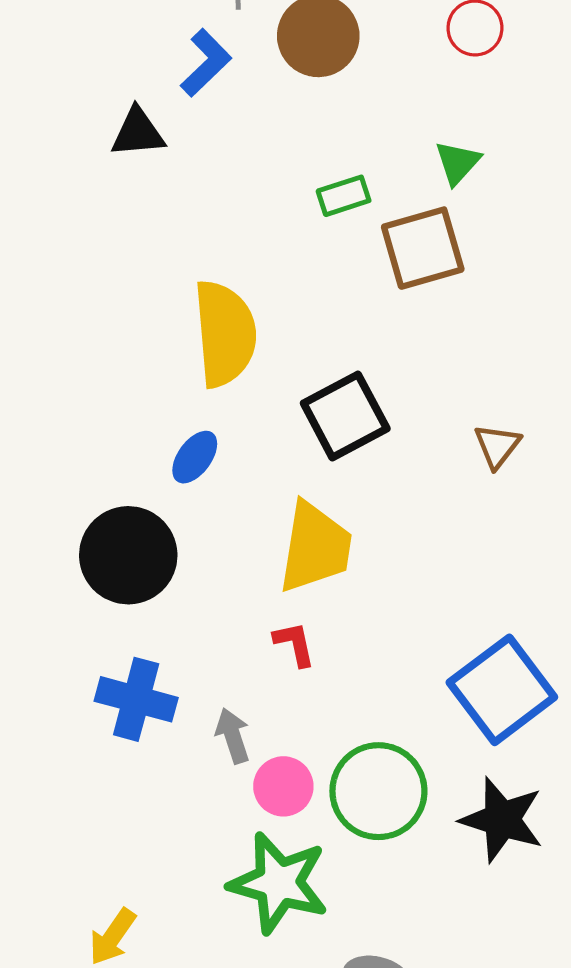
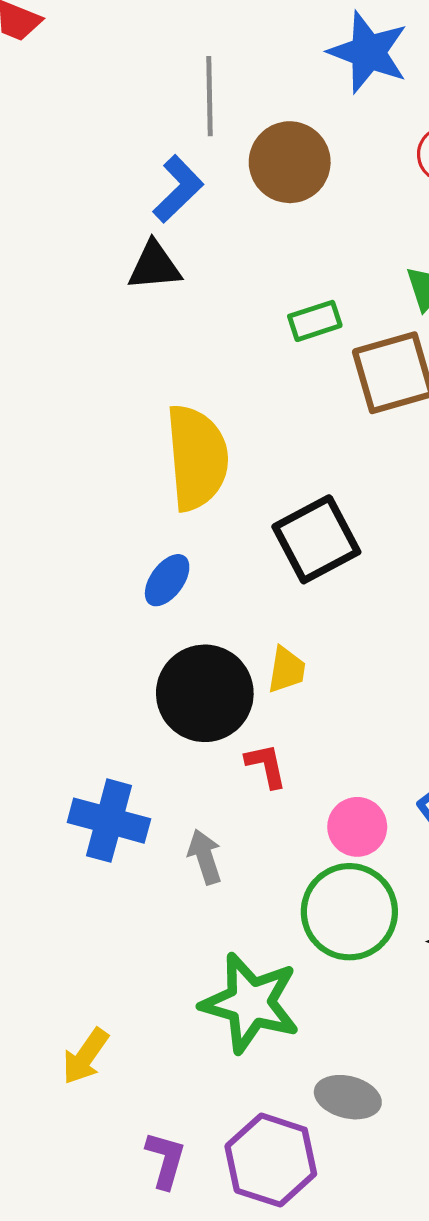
black triangle: (138, 132) -> (155, 266), moved
yellow trapezoid: (315, 547) -> (287, 670), size x0.5
black circle: (128, 555) -> (205, 693), moved
pink circle: (283, 786) -> (357, 827), moved

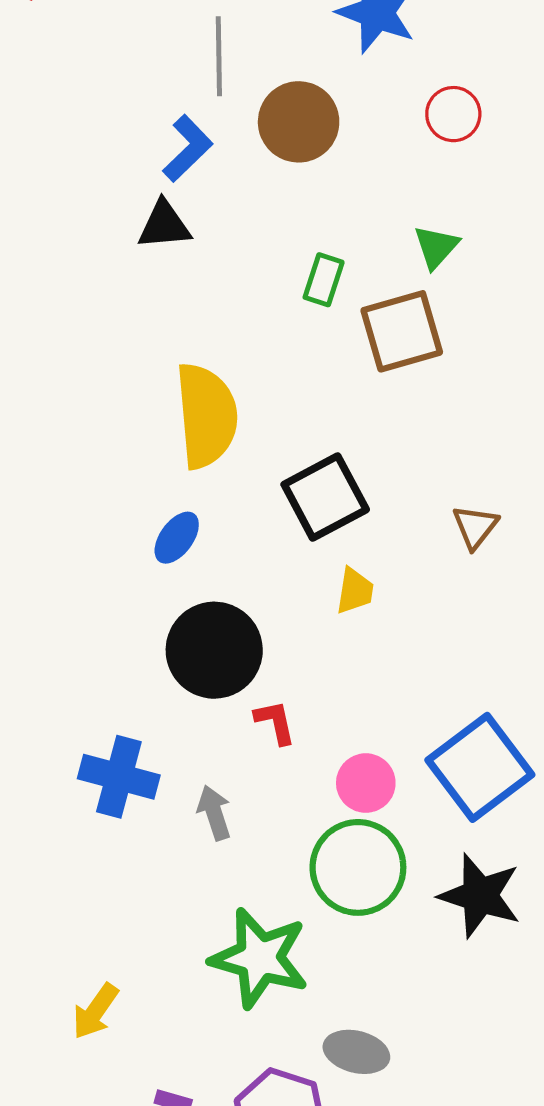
green rectangle: (315, 321) -> (324, 280), turned -54
yellow trapezoid: (287, 670) -> (355, 591), moved

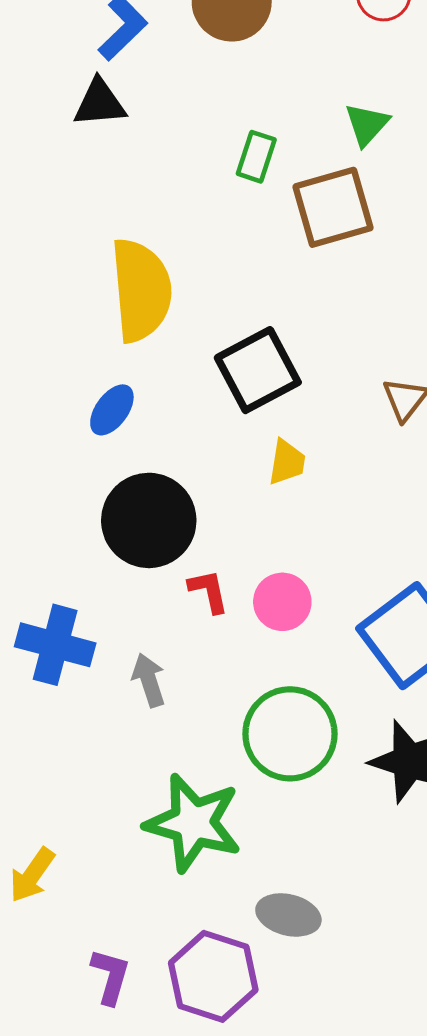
pink circle: (366, 783) -> (282, 602), moved

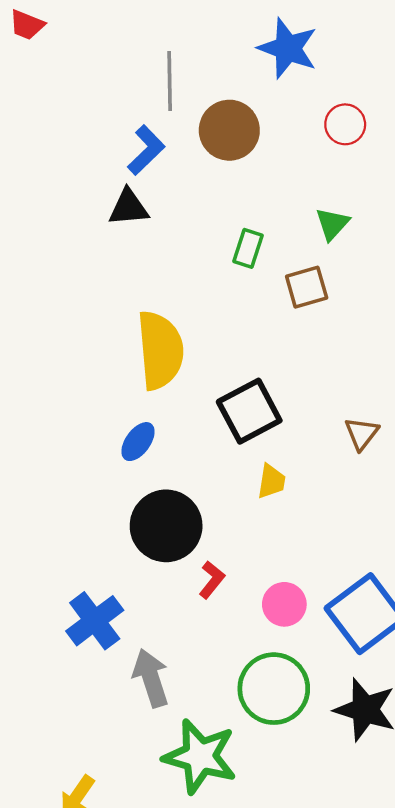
brown square: (333, 207) -> (307, 287), size x0.7
red L-shape: (209, 591) -> (212, 580), turned 51
pink circle: (282, 602) -> (284, 604), moved
blue cross: (55, 645) -> (95, 621), turned 38
gray arrow: (149, 680) -> (151, 678), moved, size x1.4

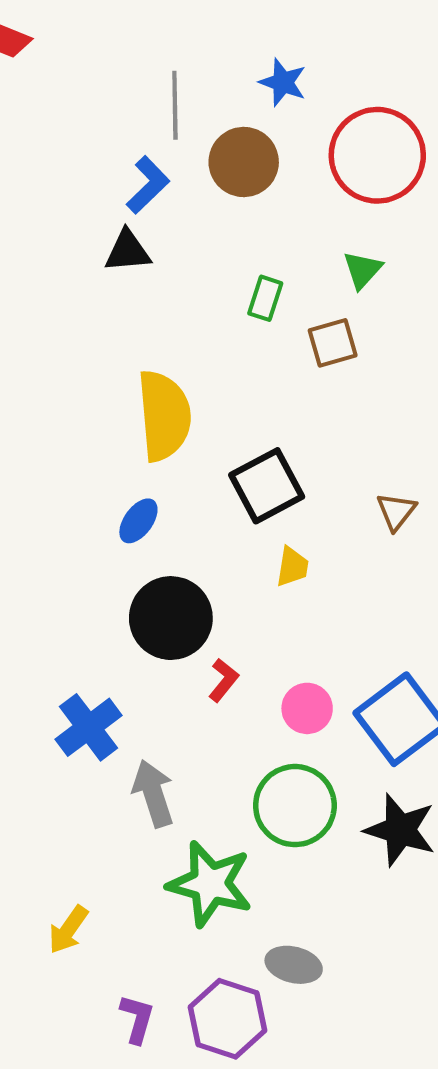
blue star: (288, 48) -> (283, 82), moved, size x0.7
red circle: (345, 124) -> (377, 155), size x2.0

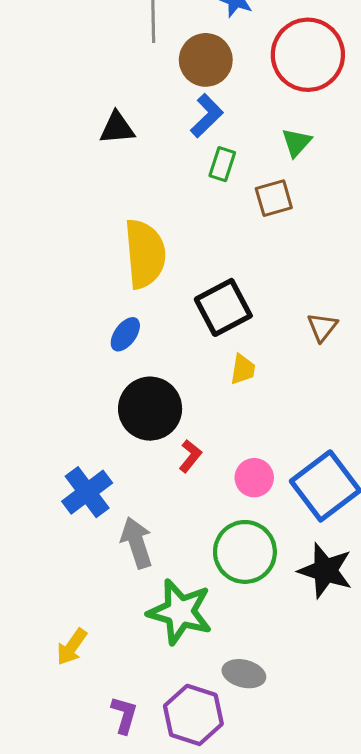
blue L-shape: (148, 185) -> (207, 116), moved

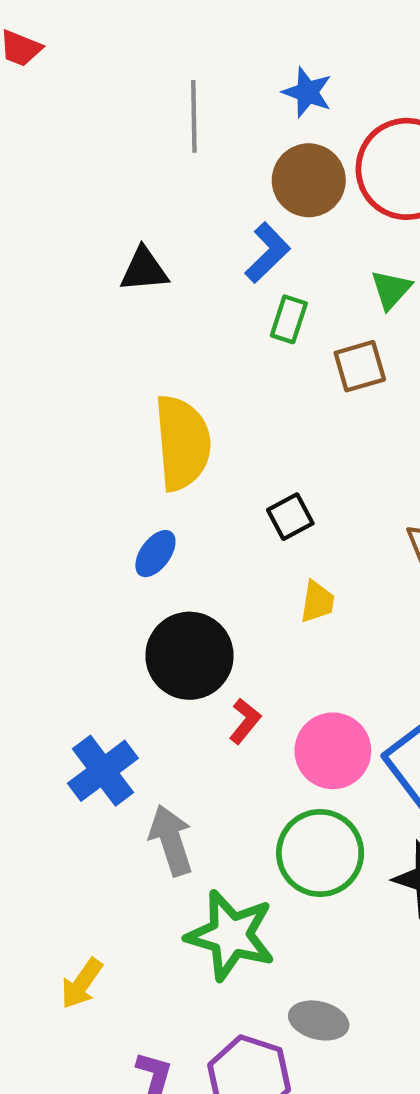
brown circle: (206, 60) -> (309, 180), moved
black square: (223, 307) -> (290, 517), size x0.6
pink circle: (254, 478) -> (333, 751), size x1.4

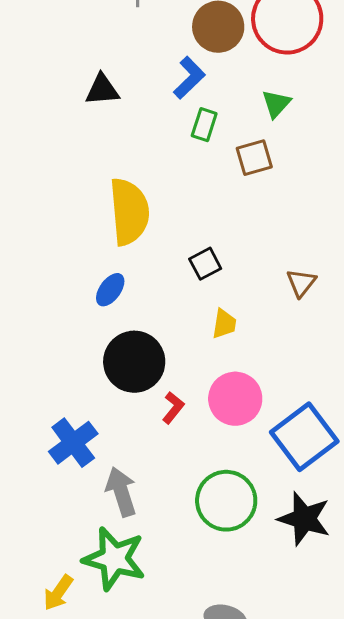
pink circle: (333, 751) -> (235, 399), moved
green star: (231, 935) -> (114, 559), moved

